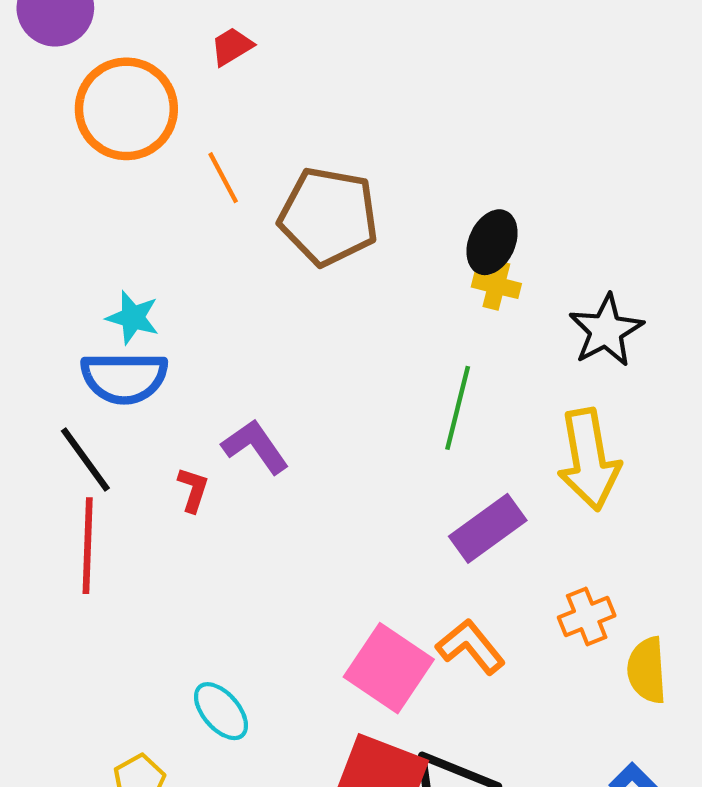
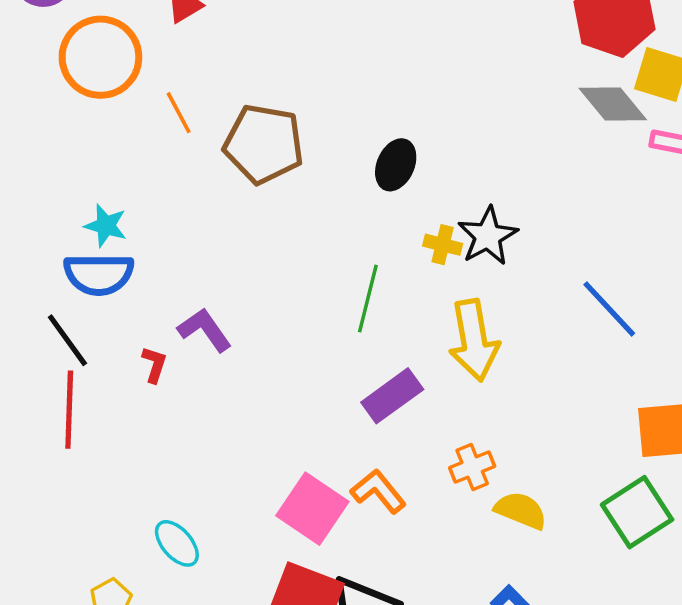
yellow cross: (496, 285) -> (443, 245), moved
yellow semicircle: (647, 670) -> (521, 510), turned 116

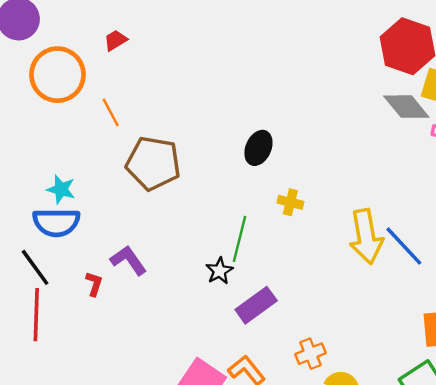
brown pentagon: (264, 144) -> (153, 163), moved
black star: (488, 236) -> (219, 271), moved, size x0.7
yellow arrow: (474, 340) -> (366, 237), moved

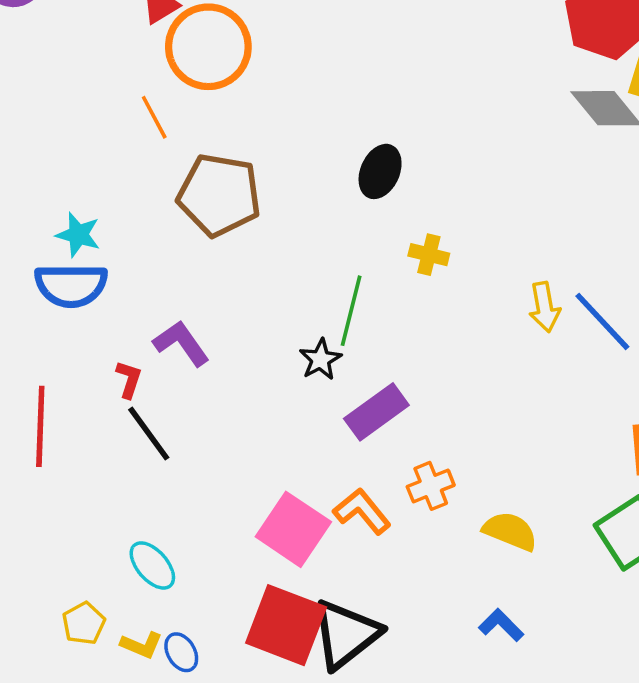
orange circle: (57, 75) -> (208, 47), moved
yellow arrow: (366, 237) -> (545, 307), size x0.6
black line: (35, 267) -> (149, 434), moved
orange cross: (311, 354) -> (431, 486), moved

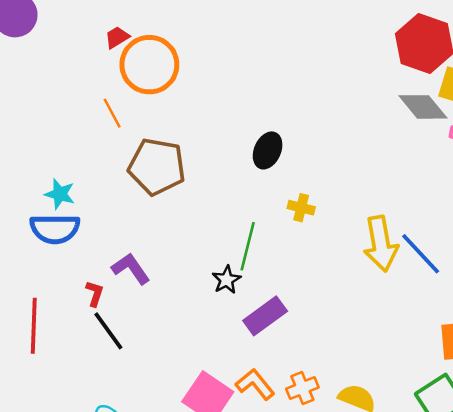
yellow arrow: (545, 307) -> (381, 244), size x1.6
orange cross: (431, 486) -> (302, 388), moved

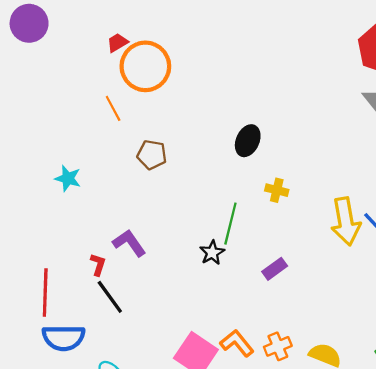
brown pentagon: (157, 167) -> (152, 155), size x0.6
blue semicircle: (55, 229) -> (64, 338), moved
purple rectangle: (265, 316) -> (275, 269), moved, size x0.7

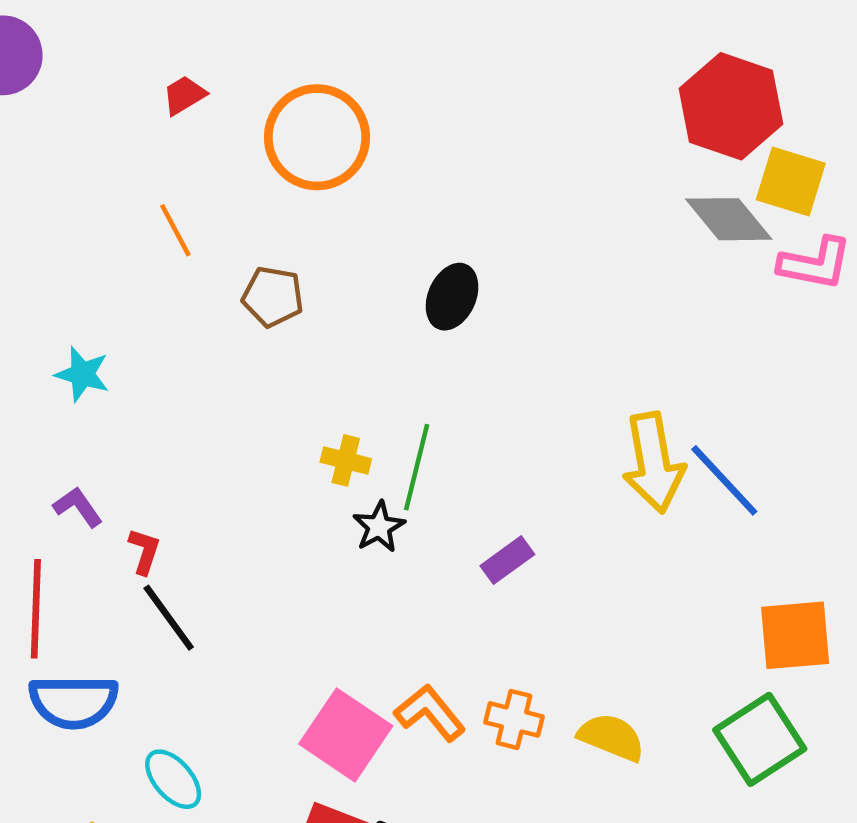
orange circle: (145, 66) -> (317, 137), moved
brown pentagon: (152, 155) -> (273, 297), moved
yellow cross: (277, 190) -> (346, 460), moved
purple L-shape: (129, 243) -> (78, 507), moved, size x0.7
orange cross: (278, 346) -> (514, 719), turned 36

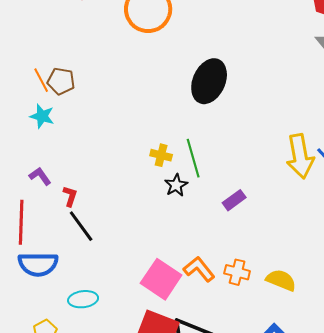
orange line: (175, 230) -> (41, 80), moved
brown pentagon: (273, 297) -> (61, 81), moved
black ellipse: (452, 297) -> (209, 81), size x1.5
green line: (417, 467) -> (193, 158), turned -30
cyan ellipse: (173, 779) -> (83, 299), turned -56

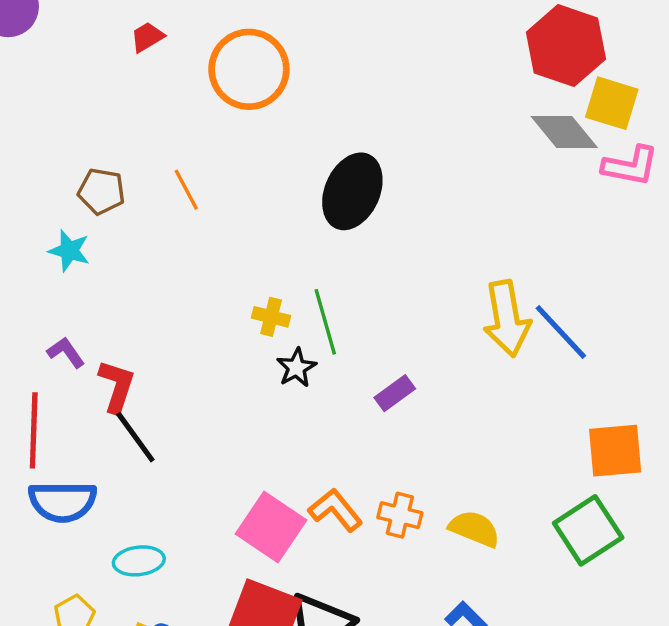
orange line: (41, 80) -> (186, 190), moved
red L-shape: (70, 196) -> (117, 386), size x1.5

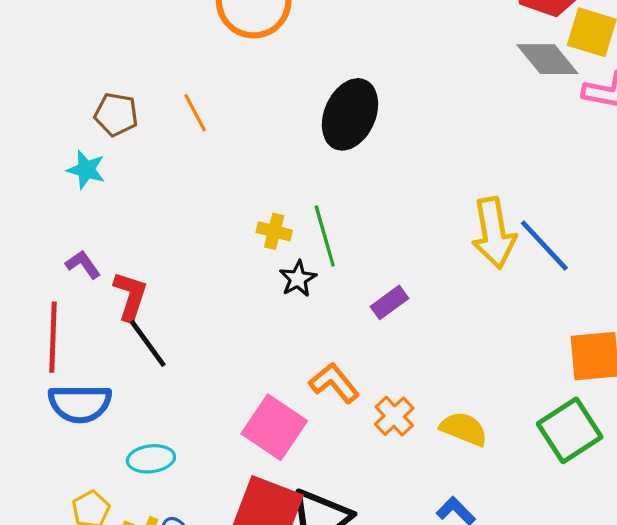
orange L-shape: (335, 510) -> (334, 383), moved
orange cross: (400, 515) -> (394, 416), turned 33

